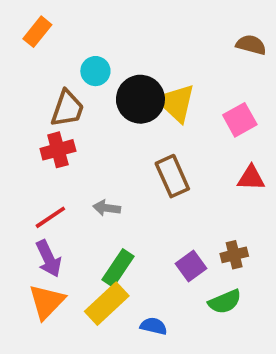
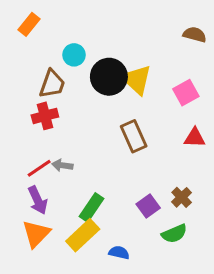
gray arrow: (107, 208) -> (62, 165), moved
brown cross: (234, 255) -> (182, 197), turned -30

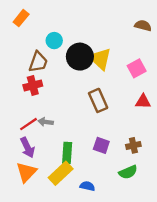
brown cross: (182, 197) -> (133, 145), turned 32
purple square: (148, 206) -> (101, 145), moved, turned -35
green rectangle: (91, 207) -> (67, 153), turned -30

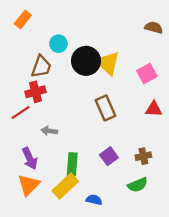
red line: (29, 124) -> (21, 113), moved
purple square: (101, 145) -> (109, 156), turned 35

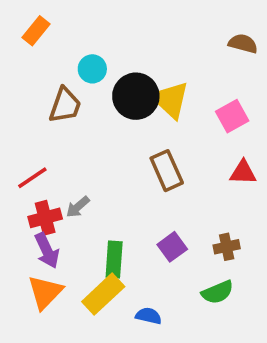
red cross: (35, 92) -> (45, 218), moved
gray arrow: (49, 131) -> (78, 207), turned -49

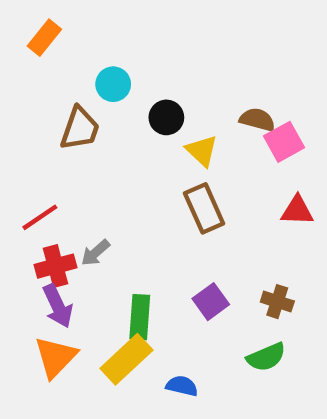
brown semicircle: (243, 44) -> (257, 120), moved
black circle: (136, 96) -> (166, 117), size x0.6
yellow triangle: (170, 100) -> (202, 151), moved, size x0.7
brown cross: (227, 247) -> (277, 302), turned 30

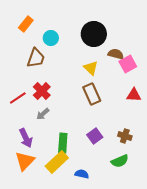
orange rectangle: (44, 38) -> (26, 24), moved
black circle: (166, 117) -> (94, 34), moved, size x1.6
red cross: (55, 266) -> (42, 91), moved, turned -30

